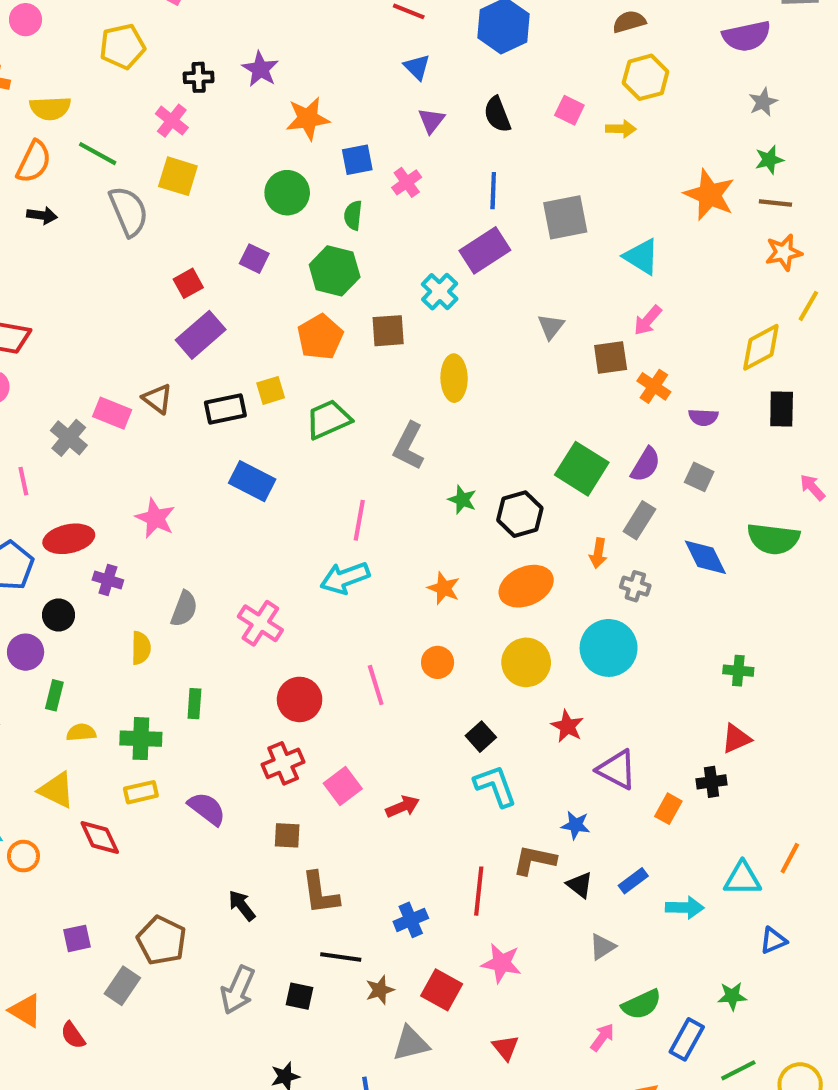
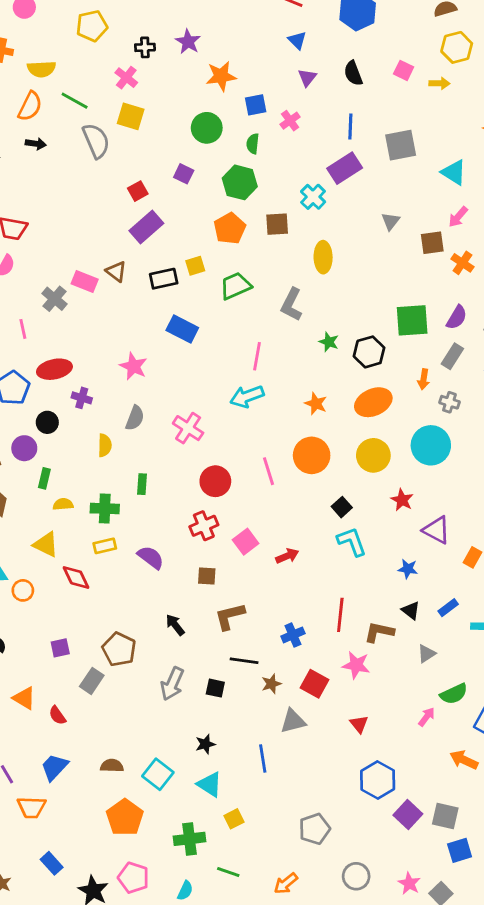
green square: (582, 469) -> (412, 320), turned -36
pink star: (155, 518) -> (133, 366), moved
orange circle: (438, 662) -> (312, 455), size x1.6
brown L-shape: (534, 860) -> (379, 632), moved
brown L-shape: (320, 893) -> (230, 616), turned 84

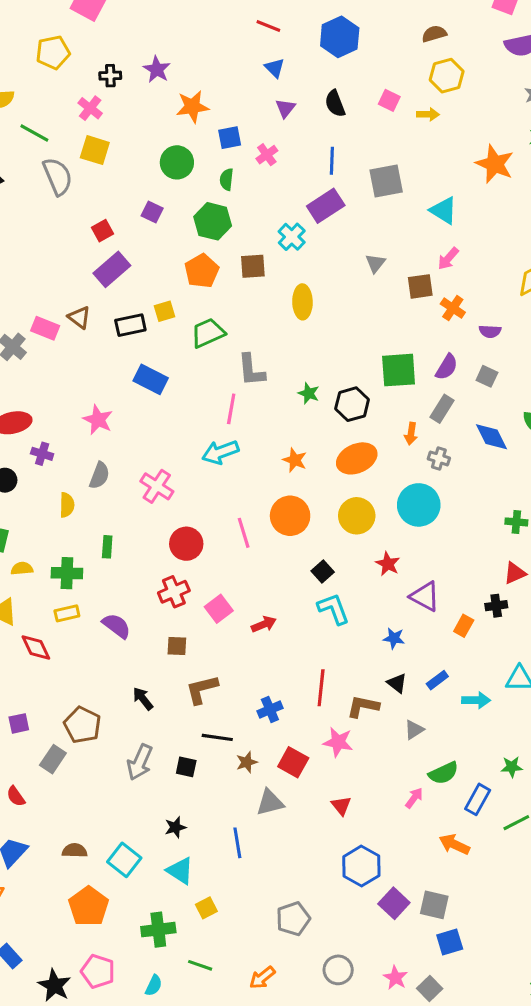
gray L-shape: (291, 305) -> (251, 370), moved, turned -32

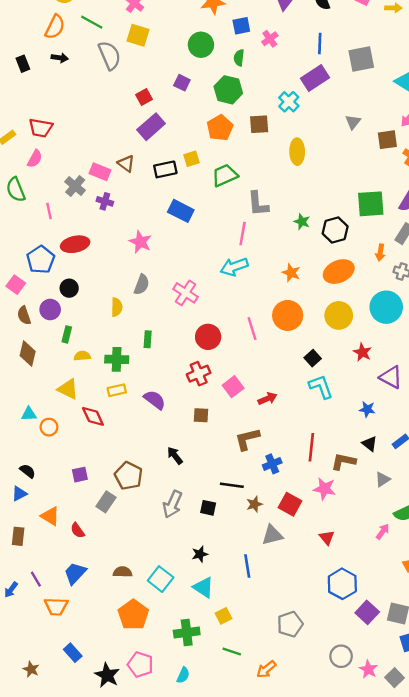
purple cross: (42, 454) -> (105, 201), moved
brown L-shape: (202, 689) -> (247, 439), moved
green line: (200, 965) -> (232, 651), moved
gray circle: (338, 970) -> (341, 656), moved

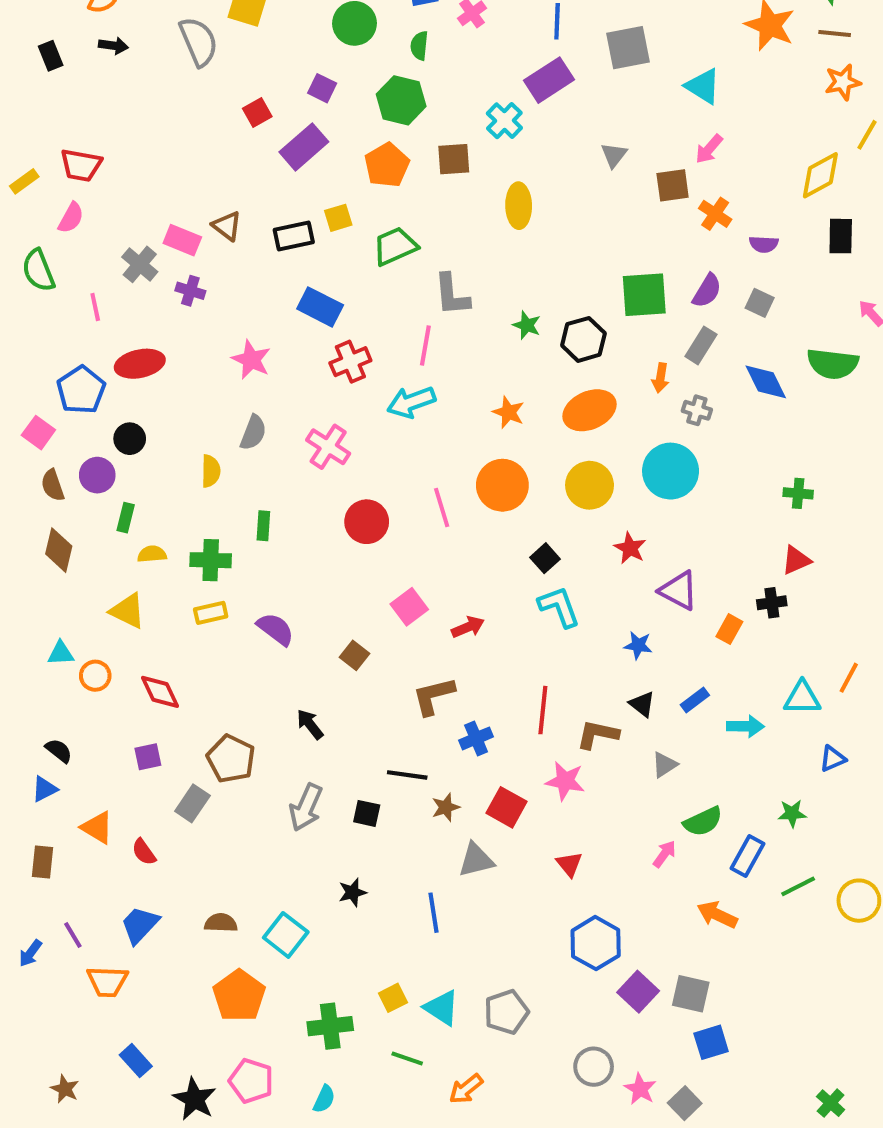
purple rectangle: (151, 127) -> (304, 147), moved
red cross: (199, 374) -> (350, 362), moved
brown square: (201, 415) -> (355, 655), turned 35
red diamond: (93, 416) -> (160, 692), moved
cyan triangle: (203, 587) -> (442, 1008), moved

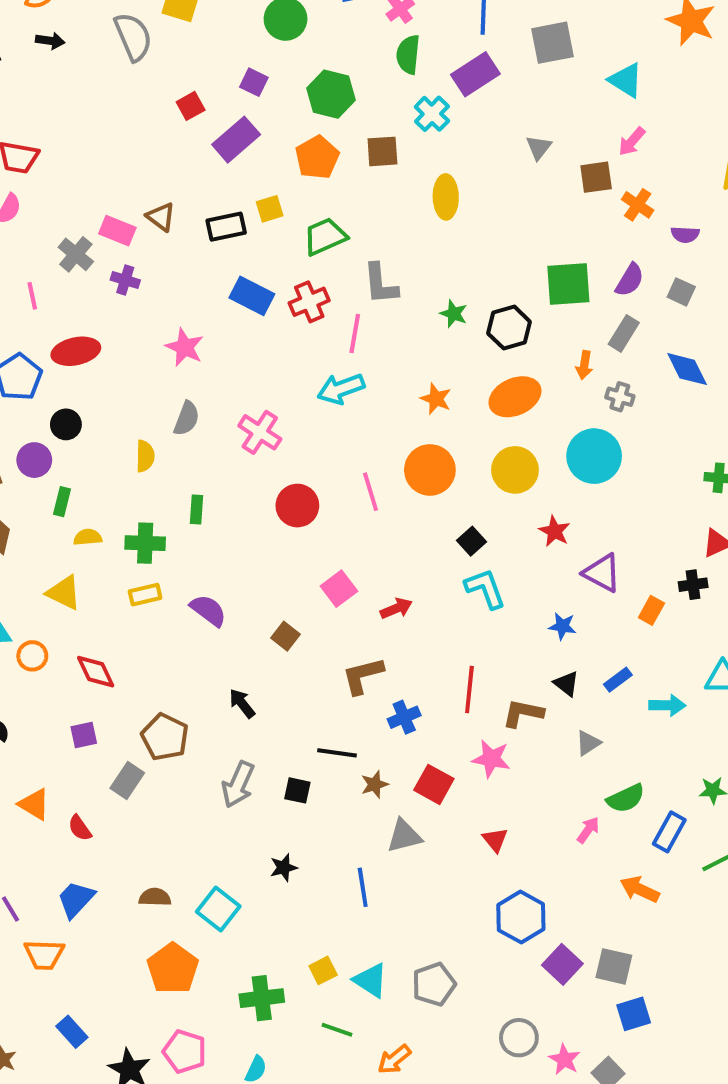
green semicircle: (419, 46) -> (408, 55), moved, size x1.4
red cross: (350, 362) -> (309, 302), moved

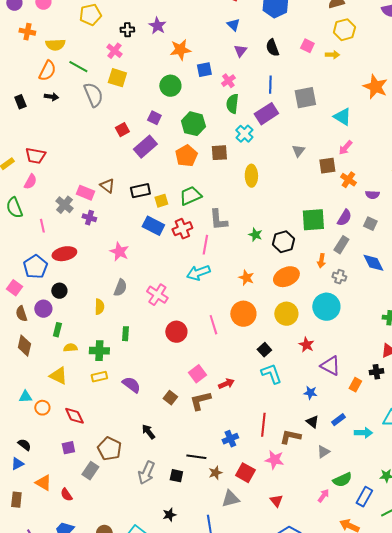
yellow square: (270, 209) -> (161, 201), moved
brown L-shape: (363, 676) -> (200, 401), moved

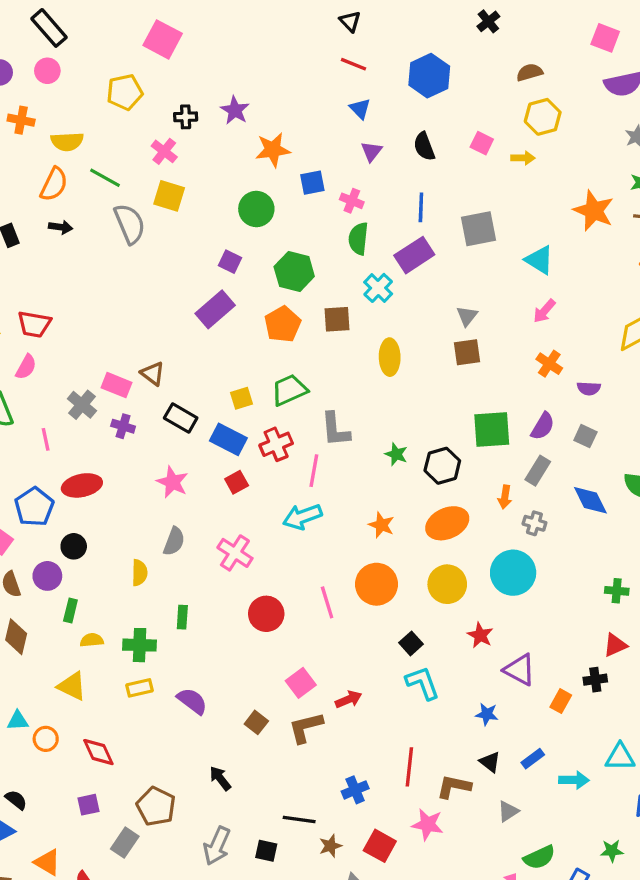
pink cross: (228, 81) -> (352, 201), turned -32
red square: (122, 130) -> (237, 482), moved
brown square: (327, 166) -> (467, 352), moved
black rectangle: (140, 191) -> (181, 418), moved, turned 42

